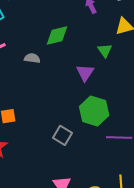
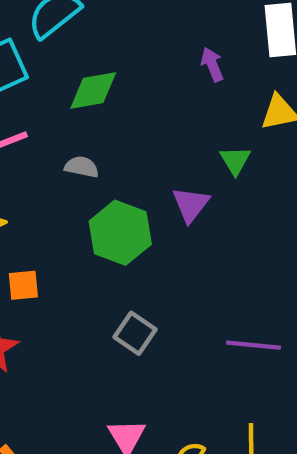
green diamond: (57, 35) -> (93, 91), moved
green hexagon: (94, 111) -> (120, 233), moved

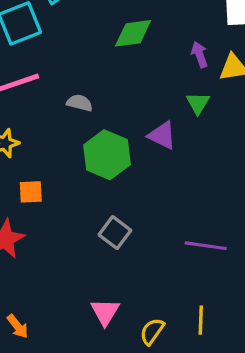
purple arrow: (212, 64) -> (200, 54), moved
green diamond: (93, 91) -> (133, 33), moved
purple triangle: (191, 204) -> (162, 135), turned -44

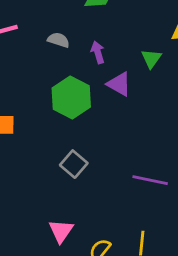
purple arrow: (200, 54) -> (98, 52), moved
gray semicircle: (80, 103) -> (58, 40), moved

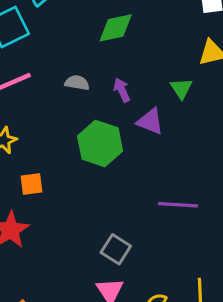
gray square: (74, 164) -> (116, 249), moved
purple line: (150, 180) -> (178, 205), moved

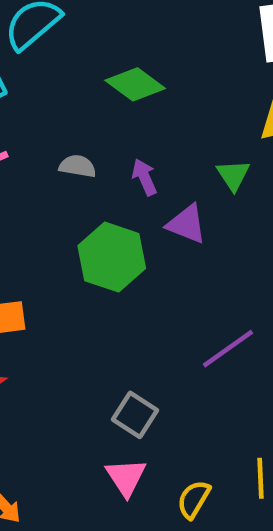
green diamond: (116, 28) -> (135, 84), turned 48
purple line: (178, 205) -> (228, 349), turned -39

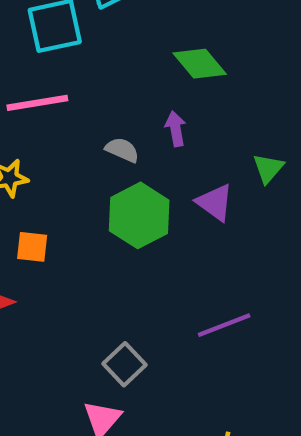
gray semicircle: (78, 166) -> (122, 150), moved
purple arrow: (144, 177) -> (176, 129), moved

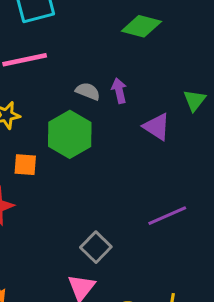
green diamond: (200, 64) -> (141, 26), turned -33
purple arrow: (176, 129) -> (119, 91), moved
green hexagon: (139, 215) -> (70, 134), moved

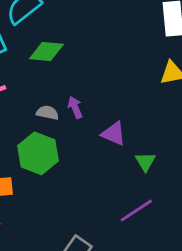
green diamond: (141, 26) -> (46, 52), moved
green triangle: (195, 100) -> (145, 162), moved

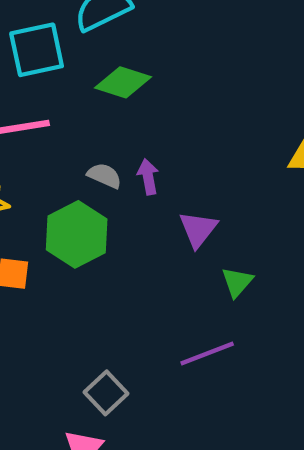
purple triangle: (114, 134) -> (198, 229), turned 32

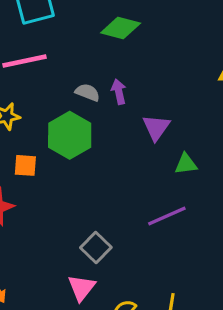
green diamond: (123, 82) -> (121, 28), moved
green triangle: (237, 282) -> (186, 164), turned 45

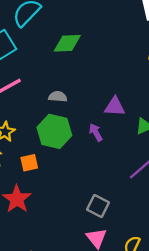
purple arrow: (119, 92) -> (96, 132), moved
purple triangle: (156, 127) -> (115, 107), turned -45

